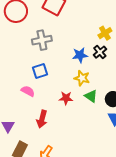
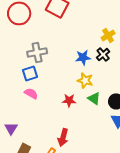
gray cross: (42, 40) -> (37, 52), moved
blue square: (40, 71) -> (30, 73), moved
red arrow: (42, 119) -> (63, 137), moved

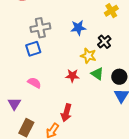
black cross: (103, 54) -> (104, 42), moved
blue star: (83, 57) -> (78, 28), moved
pink semicircle: (31, 93) -> (34, 83), moved

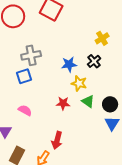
blue star: (78, 28) -> (69, 64), moved
black cross: (104, 42) -> (94, 61), moved

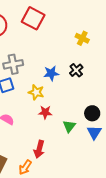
yellow cross: (102, 38) -> (82, 38), moved, turned -32
yellow star: (79, 83) -> (36, 92), moved
green triangle: (88, 101) -> (69, 126), moved, turned 32

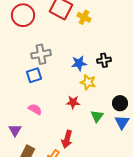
yellow cross: (82, 38) -> (84, 17), moved
black cross: (76, 70) -> (104, 60), turned 32
yellow star: (36, 92) -> (88, 82), moved

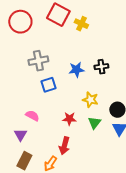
blue square: (34, 75) -> (48, 85), moved
yellow star: (88, 82) -> (90, 100), moved
red star: (73, 102) -> (69, 119), moved
purple triangle: (15, 130) -> (20, 135), moved

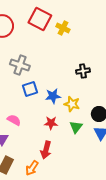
gray cross: (38, 61) -> (20, 65), turned 30
blue star: (76, 70) -> (53, 96), moved

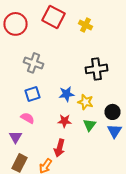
yellow cross: (63, 28) -> (86, 25), moved
black cross: (83, 71) -> (96, 69), size x1.5
blue square: (30, 89) -> (32, 94), moved

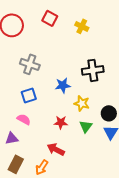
red square: (54, 17) -> (50, 18), size x0.7
blue star: (66, 94) -> (63, 85), moved
purple triangle: (16, 137) -> (12, 138), turned 48
red arrow: (60, 148) -> (56, 149), turned 102

